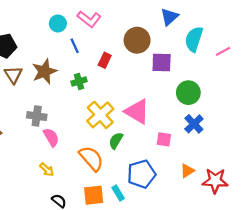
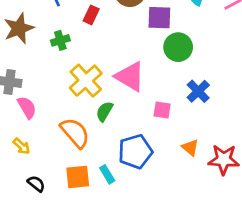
green circle: (188, 93) -> (178, 47), moved
orange triangle: (187, 171) -> (190, 148), turned -48

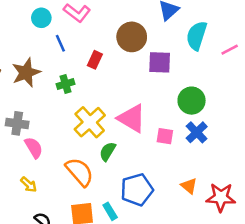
green circle: (178, 47) -> (192, 101), moved
pink square: (162, 110) -> (165, 136), moved

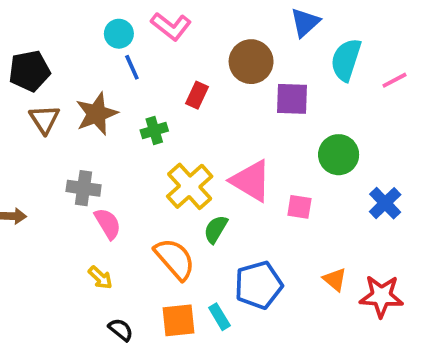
blue line: (60, 43) -> (132, 67), moved
blue cross: (197, 132) -> (385, 203), moved

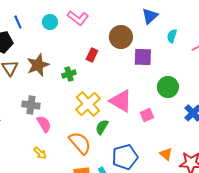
cyan semicircle: (346, 60) -> (172, 36), size x0.6
blue line: (132, 67) -> (18, 22), moved
pink square: (299, 207) -> (147, 115), turned -32

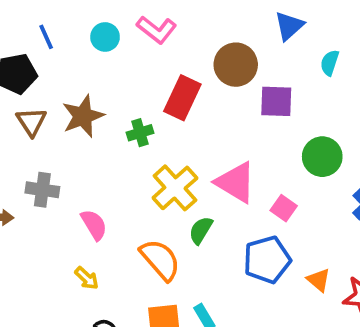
red rectangle: (92, 55) -> (182, 98), size x1.6
gray cross: (31, 105) -> (42, 190), moved
pink square: (147, 115) -> (284, 208), turned -32
blue pentagon: (125, 157) -> (267, 260), moved

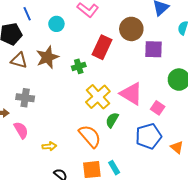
cyan circle: (105, 37) -> (56, 24), moved
brown triangle: (31, 122) -> (19, 60), turned -42
pink semicircle: (94, 225) -> (21, 130), moved
yellow arrow: (87, 278) -> (49, 146), turned -48

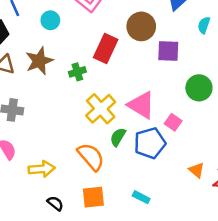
blue pentagon: (149, 136) -> (150, 143), moved
yellow arrow: (49, 146) -> (42, 169), size x1.5
cyan rectangle: (114, 168) -> (141, 197), moved, turned -32

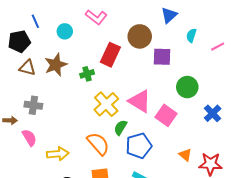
pink square: (173, 122) -> (166, 115), size x1.5
blue pentagon: (150, 143) -> (139, 146), moved

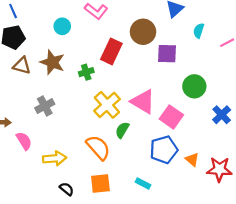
blue line: (35, 21) -> (13, 11), moved
brown star: (56, 65) -> (52, 62), turned -30
gray cross: (33, 105) -> (45, 106), moved, turned -36
blue pentagon: (139, 146) -> (164, 150), moved

